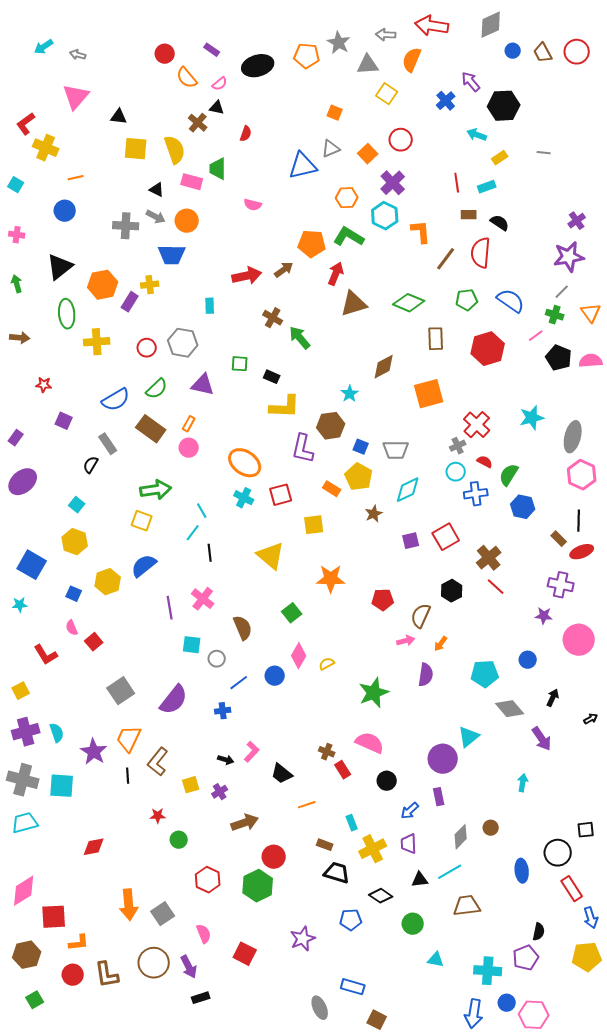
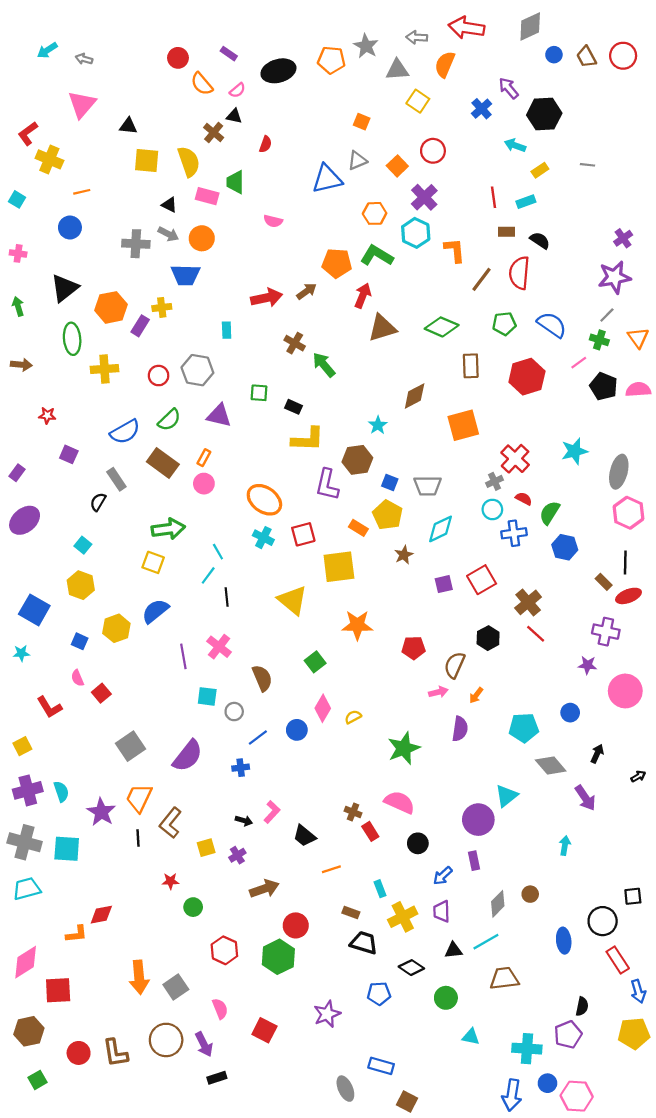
yellow square: (314, 525) -> (339, 567), size x1.5
orange L-shape: (79, 943) -> (76, 934), moved

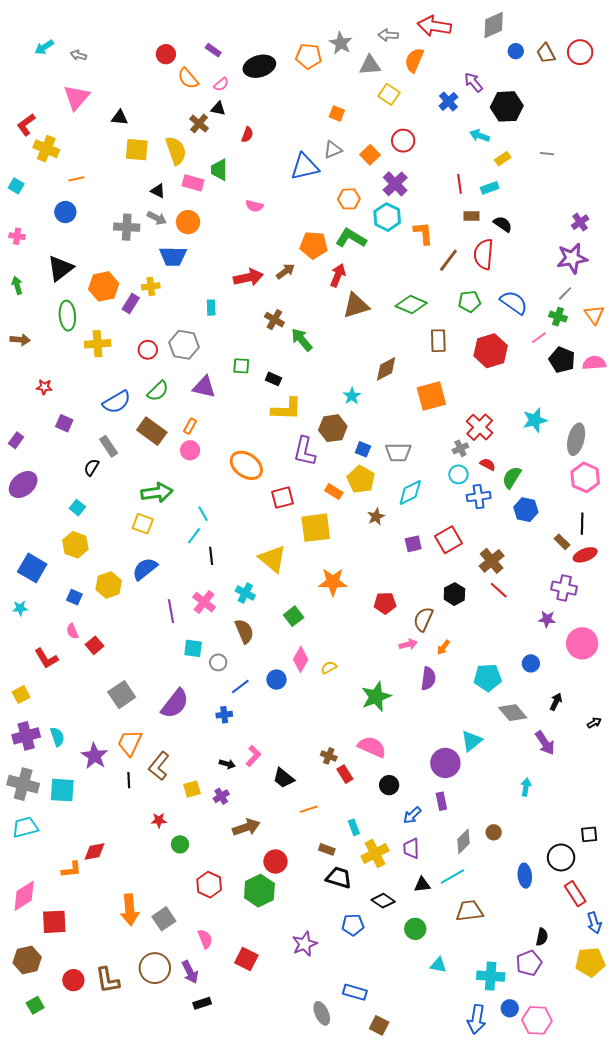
cyan cross: (263, 538) -> (245, 593), moved

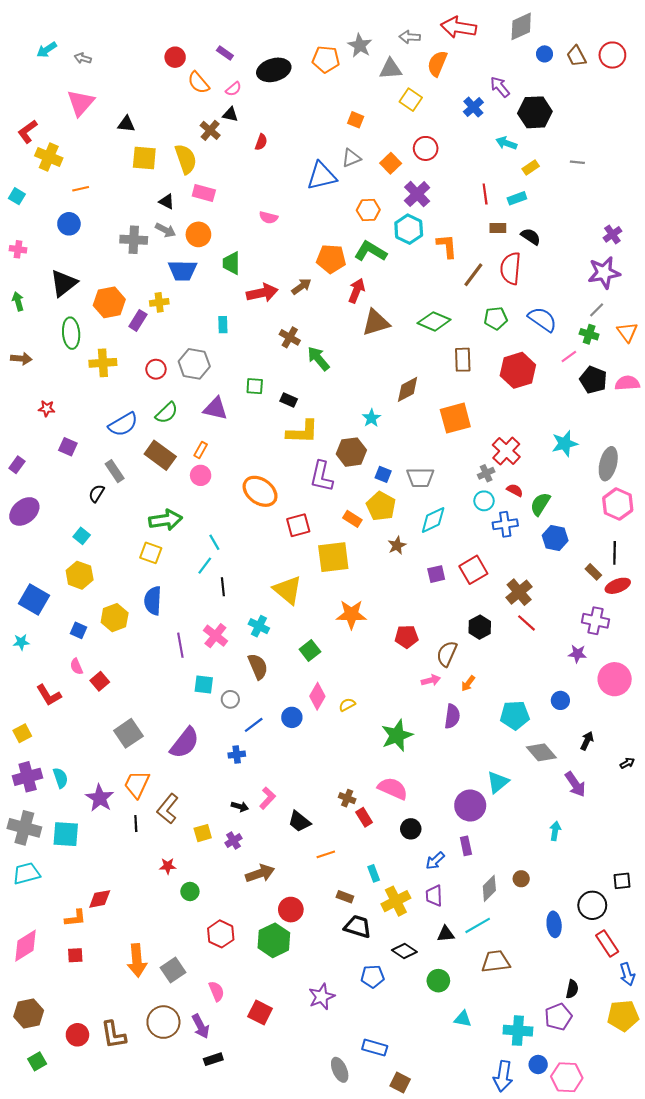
green trapezoid: (219, 170) -> (231, 263), moved
blue semicircle: (145, 569) -> (153, 601), turned -48
red square: (54, 922) -> (75, 955), moved, size x0.6

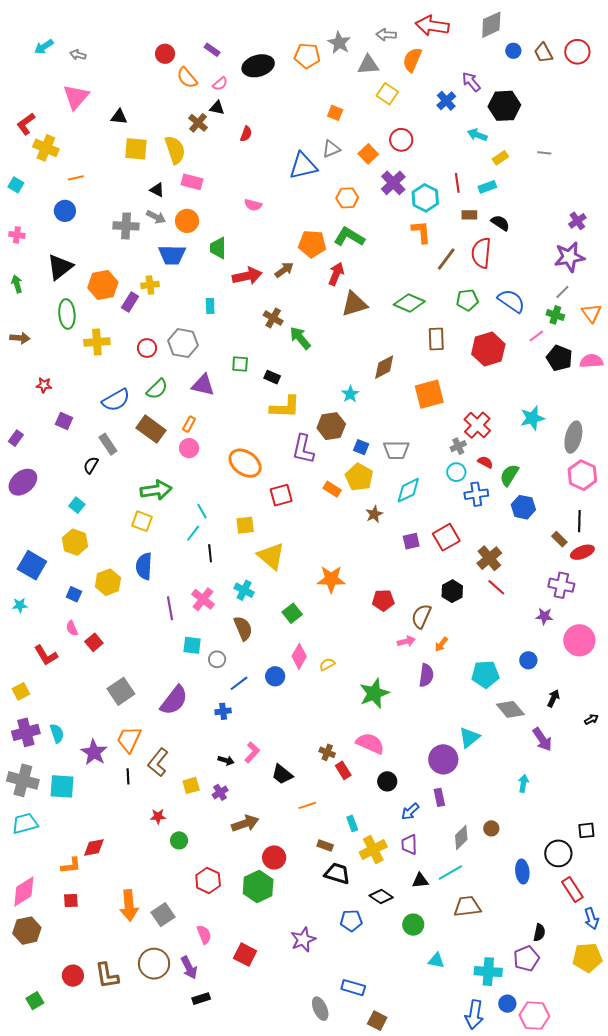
cyan hexagon: (409, 229) -> (425, 198), moved
yellow square: (333, 557) -> (245, 525), moved, size x0.6
brown hexagon: (29, 1014) -> (27, 931), moved

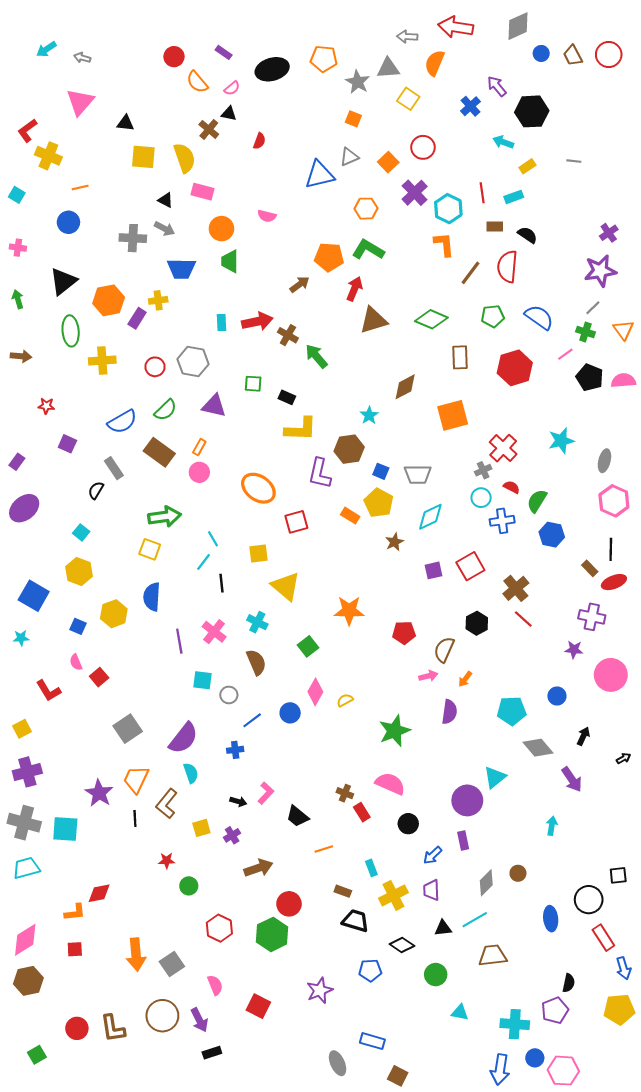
gray star: (339, 43) -> (358, 82), moved
orange circle: (187, 221) -> (221, 229), moved
red arrow: (247, 276) -> (257, 321), moved
gray ellipse: (573, 437) -> (604, 461), size x0.7
cyan semicircle: (57, 733) -> (191, 773), moved

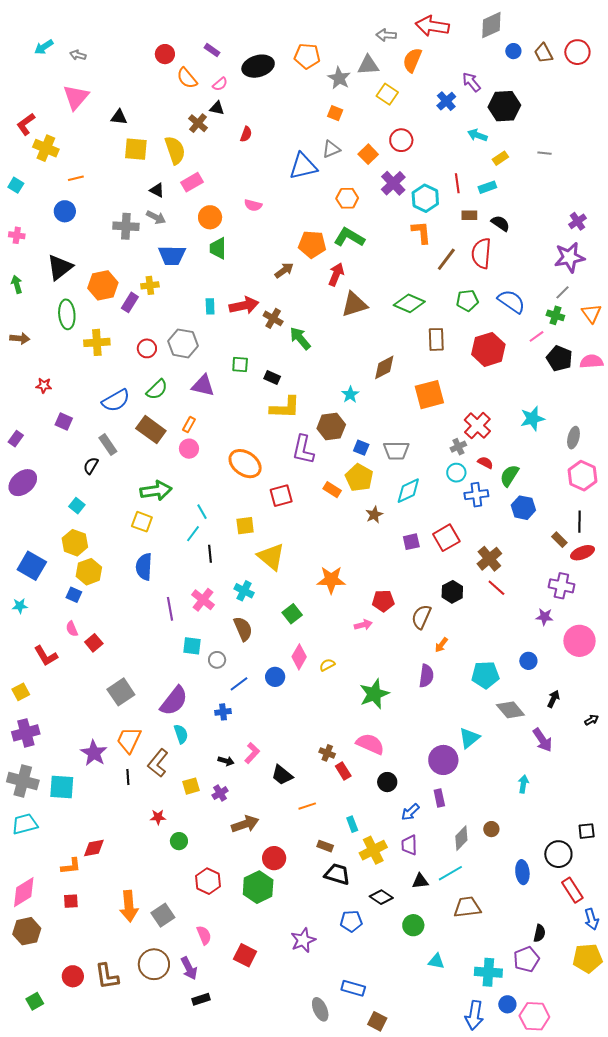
pink rectangle: (202, 192) -> (192, 182), turned -45
yellow hexagon: (114, 614) -> (89, 572), moved
pink arrow: (428, 676) -> (363, 625), moved

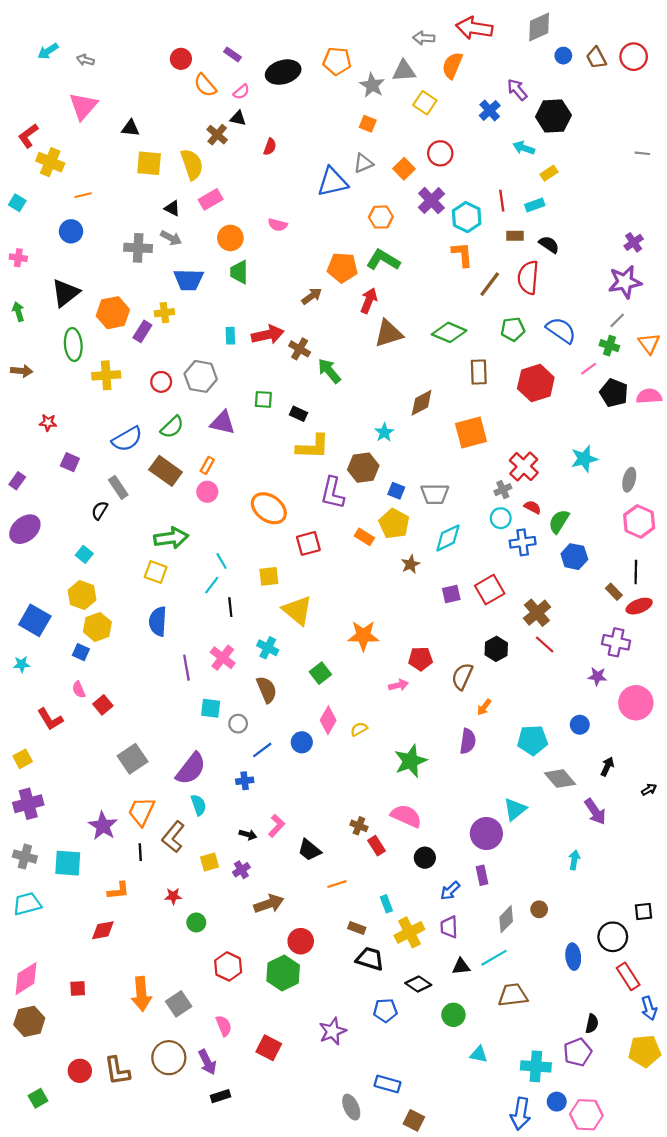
gray line: (544, 153) -> (642, 153), moved
gray cross: (23, 781) -> (25, 857), size x0.7
orange L-shape: (71, 866) -> (118, 891), moved

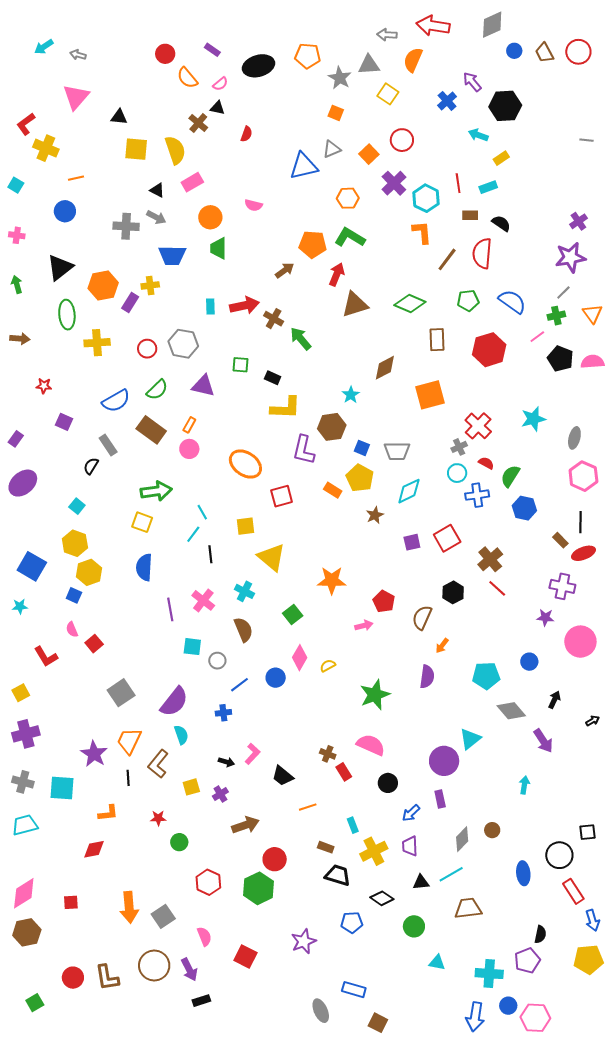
green cross: (609, 346) -> (556, 316), turned -30
red pentagon: (420, 659) -> (384, 601), turned 30

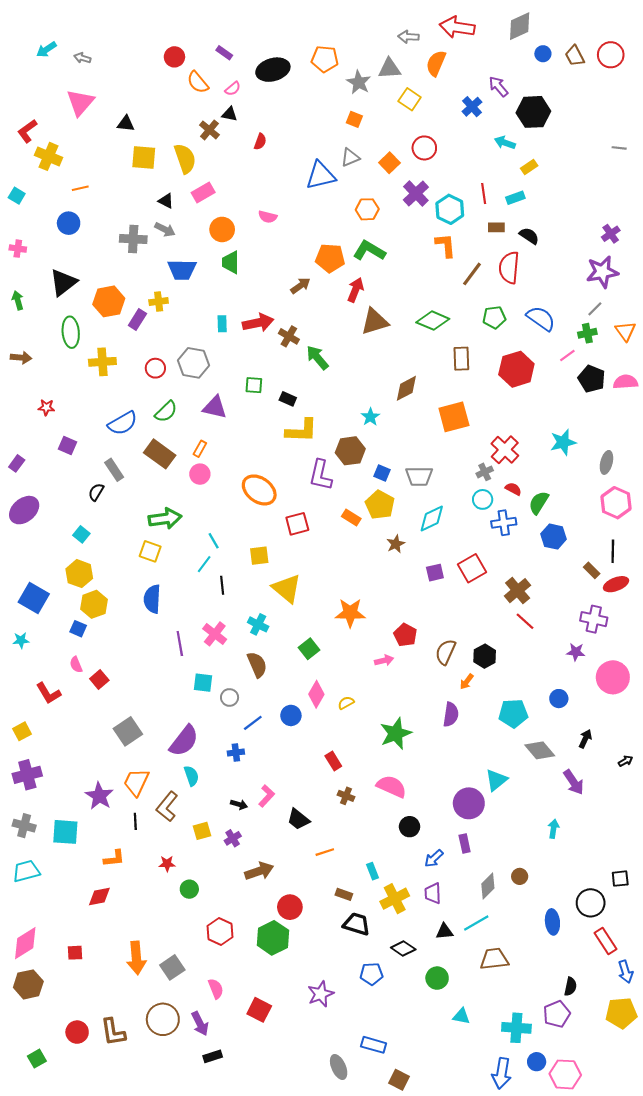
black hexagon: (453, 592) -> (485, 656), moved
red rectangle: (344, 772) -> (333, 761), moved

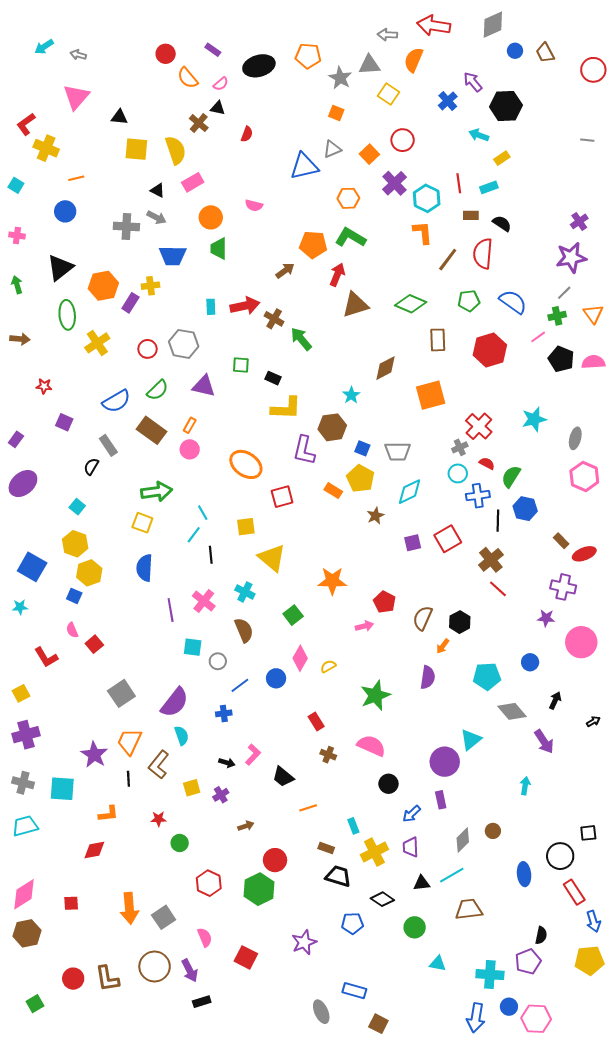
red circle: (611, 55) -> (593, 70), moved
yellow cross: (102, 362) -> (97, 343), turned -30
black line: (613, 551) -> (498, 521), moved
brown arrow: (259, 871) -> (246, 826), size x0.6

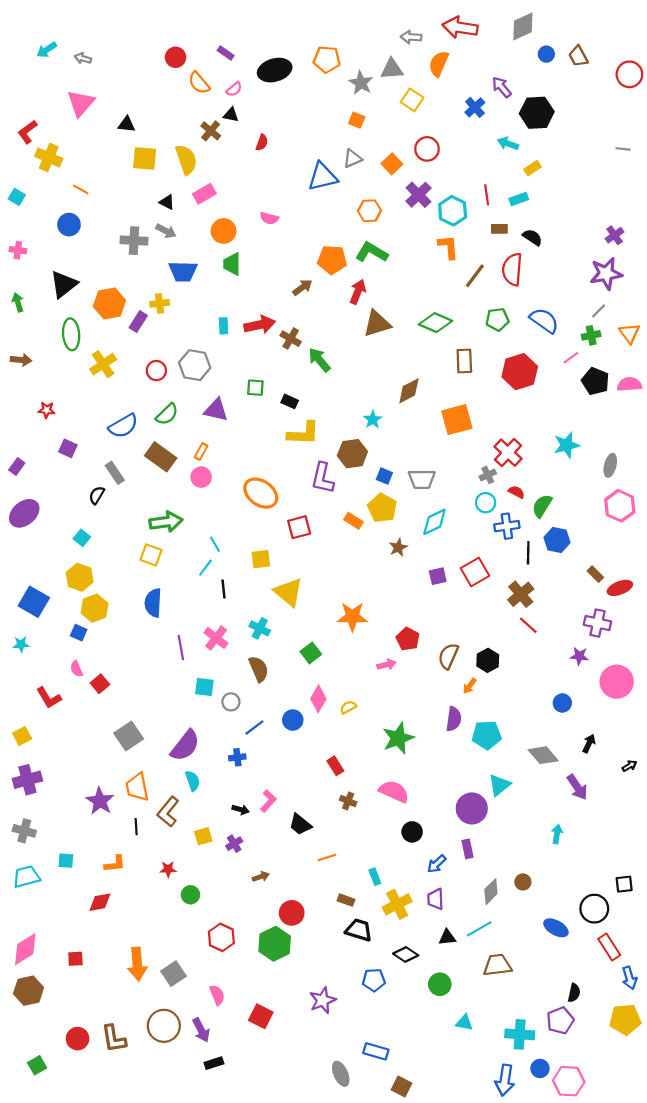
orange line: (76, 178) -> (81, 189), turned 42
cyan pentagon: (487, 676) -> (487, 735), moved
orange trapezoid: (129, 742) -> (137, 787), turned -36
cyan square: (62, 789) -> (66, 861), moved, size x0.6
blue ellipse: (524, 874) -> (556, 928), turned -55

